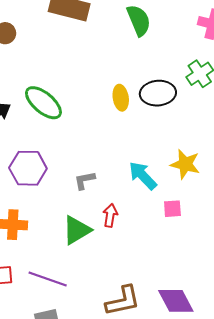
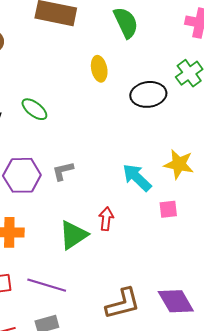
yellow ellipse: (121, 98) -> (99, 69), moved
green ellipse: (43, 103) -> (34, 109), size x0.7
gray L-shape: (85, 180) -> (63, 171), moved

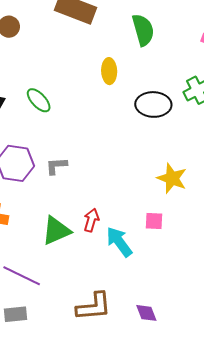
cyan arrow: (137, 178) -> (119, 242), moved
purple diamond: (176, 301) -> (146, 313), size x0.6

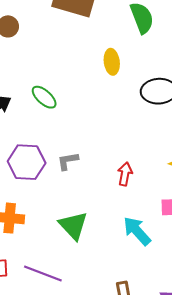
red arrow: (91, 220) -> (125, 174), moved
green triangle: (56, 231) -> (73, 226), turned -44

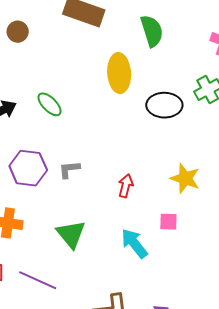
yellow ellipse: (112, 62) -> (119, 73), size x1.5

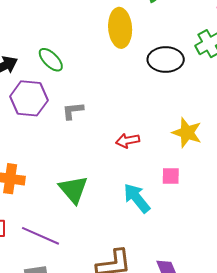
purple hexagon: (28, 168) -> (29, 98), moved
gray L-shape: (69, 169) -> (73, 111), moved
red arrow: (126, 186) -> (128, 141), turned -115

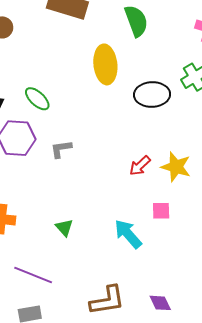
red arrow: (128, 141) -> (140, 166), moved, turned -30
green triangle: (73, 189) -> (64, 228), size x0.6

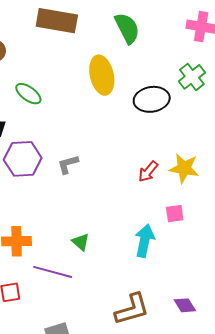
green ellipse: (37, 99) -> (28, 94), moved
cyan arrow: (128, 234) -> (145, 241), turned 60
purple line: (33, 275) -> (53, 272), moved

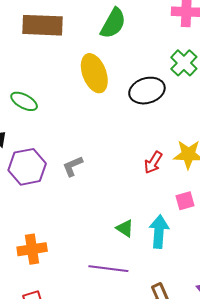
green semicircle: (127, 28) -> (113, 23), turned 64
green triangle: (81, 242) -> (125, 228), moved
purple line: (53, 272) -> (108, 269), moved

